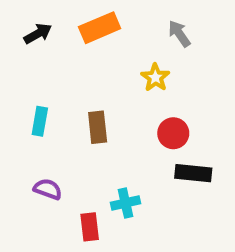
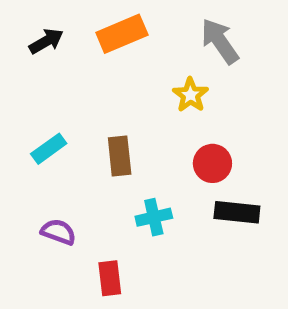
gray arrow: (179, 34) -> (220, 41), size x1.4
cyan rectangle: (40, 121) -> (49, 149), turned 44
cyan cross: (125, 203) -> (154, 217), moved

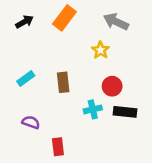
orange rectangle: (122, 34) -> (64, 18), turned -30
gray arrow: (220, 41) -> (116, 22), turned -30
cyan cross: (154, 217) -> (93, 109), moved

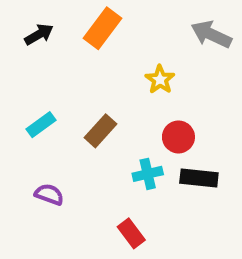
gray arrow: (116, 22) -> (211, 34), moved
brown rectangle: (63, 82) -> (100, 131), turned 48
red rectangle: (58, 147) -> (131, 233), moved, turned -30

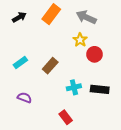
gray arrow: (211, 34) -> (86, 17), moved
red circle: (178, 137) -> (95, 54), moved

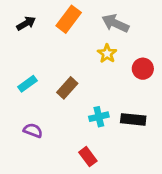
red circle: (95, 54) -> (143, 69), moved

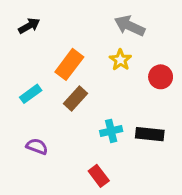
orange rectangle: (69, 19) -> (69, 64), moved

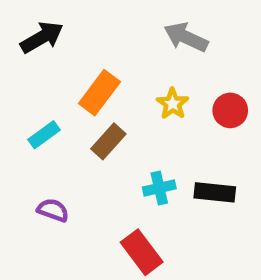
black arrow: (29, 26) -> (42, 37), size x1.4
yellow star: (120, 60) -> (173, 104), moved
red rectangle: (99, 176) -> (142, 252), size x1.4

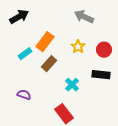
cyan rectangle: (44, 135) -> (25, 54), moved
cyan cross: (159, 188) -> (72, 85), turned -32
black rectangle: (215, 192) -> (101, 75), moved

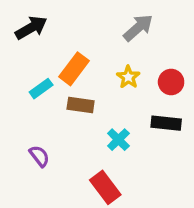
gray arrow: (84, 17) -> (138, 28), turned 114
brown rectangle: (49, 64) -> (81, 105), turned 56
purple semicircle: (24, 95) -> (39, 156), turned 32

